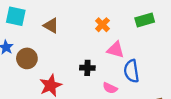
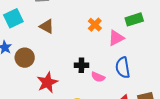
cyan square: (16, 16) -> (13, 18), turned -36
pink triangle: (116, 50) -> (116, 38), moved, turned -42
pink semicircle: (110, 88) -> (98, 77), moved

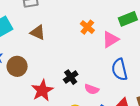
black cross: (81, 65) -> (71, 77), moved, turned -32
pink semicircle: (98, 77) -> (92, 89), moved

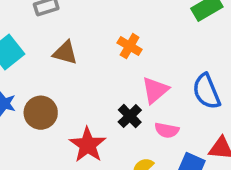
orange cross: (87, 27) -> (130, 46), moved
pink triangle: (110, 39) -> (155, 90), moved

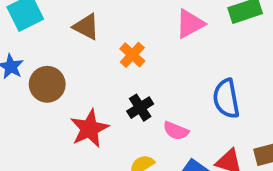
orange cross: (130, 46) -> (132, 55), moved
pink triangle: (155, 90) -> (190, 24), moved

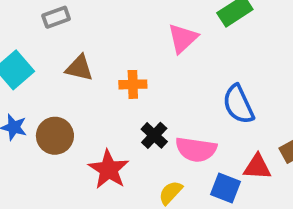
orange cross: (132, 55) -> (133, 84), turned -30
pink semicircle: (176, 131) -> (196, 149), size x1.5

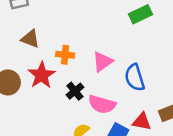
pink triangle: (183, 38) -> (102, 62), moved
red star: (109, 169) -> (42, 75), moved

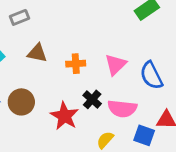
red star: (42, 75) -> (64, 116), moved

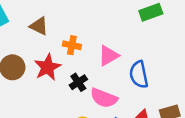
red star: (64, 116) -> (47, 67), moved

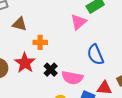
brown triangle: (39, 26) -> (20, 24), moved
pink triangle: (108, 56) -> (79, 22), moved

